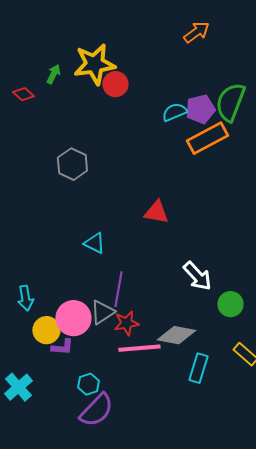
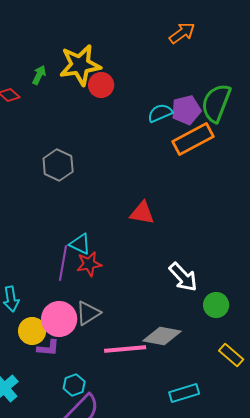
purple line: (118, 289) -> (63, 263), moved
red star: (126, 323) -> (89, 264), moved
cyan rectangle: (198, 368) -> (184, 393), moved, turned 56

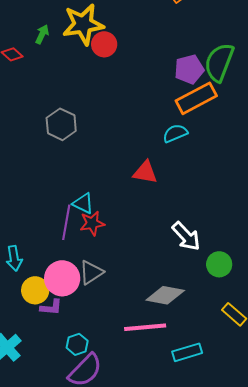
cyan semicircle: (160, 113) -> (175, 133), moved
pink line: (125, 349) -> (145, 327), moved

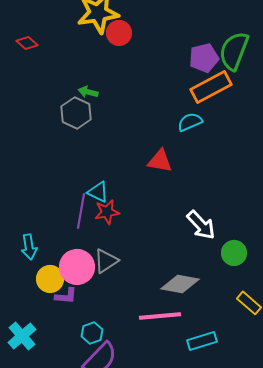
green arrow: (42, 34) -> (88, 92), moved, turned -102

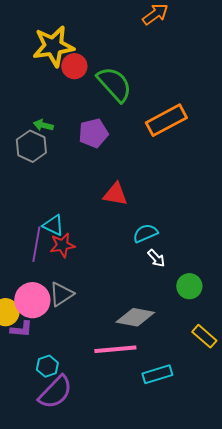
green semicircle: (234, 51) -> (114, 84), moved, turned 117
purple pentagon: (204, 58) -> (93, 133), moved
cyan semicircle: (190, 122) -> (145, 233), moved
white arrow: (201, 225) -> (156, 258), size x0.6

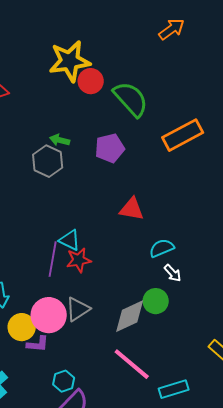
green circle: (189, 286) -> (156, 301), moved
gray diamond: (135, 317) -> (130, 316), moved, turned -36
pink line: (115, 349) -> (132, 364), turned 45

